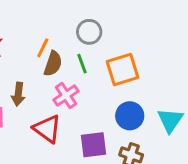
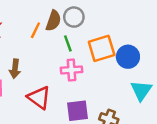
brown semicircle: (53, 64) -> (53, 21), moved
pink cross: (66, 96) -> (71, 70), moved, turned 30
blue circle: (130, 116) -> (128, 57), moved

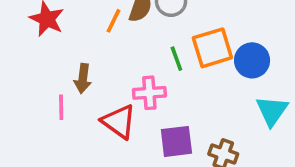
green line: (68, 43) -> (176, 59), moved
pink cross: (71, 70) -> (149, 93), moved

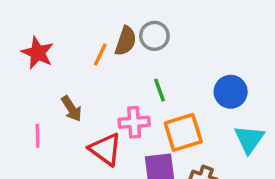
orange square: (212, 48) -> (183, 132), moved
brown arrow: (83, 78) -> (71, 109), turned -40
pink line: (61, 107) -> (38, 136), moved

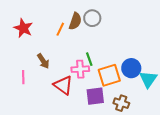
green line: (159, 90) -> (89, 59), moved
blue circle: (231, 92) -> (131, 68), moved

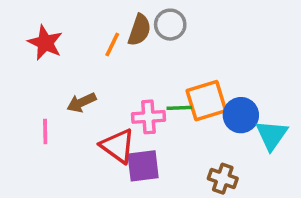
green line: (89, 59) -> (179, 108), moved, turned -72
brown arrow: (43, 61) -> (81, 102), turned 98
orange square: (109, 75) -> (206, 101), moved
purple square: (95, 96) -> (143, 166), moved

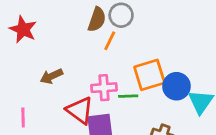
orange line: (112, 44) -> (110, 41), moved
green line: (179, 108) -> (128, 96), moved
pink line: (45, 131) -> (23, 117), moved

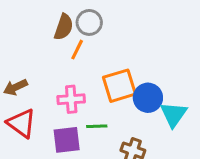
green line: (128, 96) -> (97, 126), moved
red triangle: (80, 110) -> (21, 123), moved

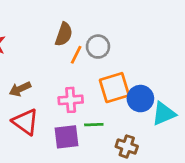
gray circle: (89, 22) -> (98, 47), moved
cyan triangle: (174, 114) -> (164, 114), turned 32

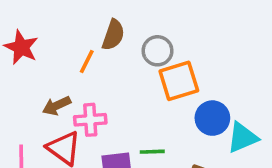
orange line: (76, 55) -> (87, 61), moved
orange square: (114, 88) -> (179, 81), moved
pink cross: (71, 100) -> (90, 120), moved

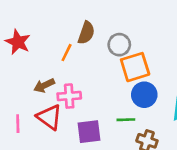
blue circle: (212, 118) -> (144, 95), moved
green line: (152, 152) -> (126, 120), moved

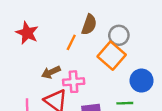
orange square: (135, 67) -> (112, 56), moved, turned -32

